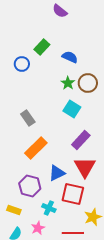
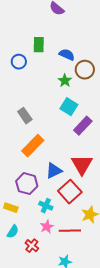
green rectangle: (42, 47) -> (39, 45), turned -42
brown circle: (88, 83) -> (85, 70), moved
purple rectangle: (81, 140) -> (83, 126), moved
red square: (73, 194) -> (70, 192), turned 35
pink star: (38, 228) -> (47, 227), moved

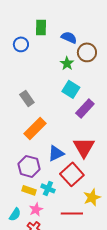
yellow rectangle: (11, 208) -> (29, 190), moved
pink star: (47, 227) -> (36, 209), moved

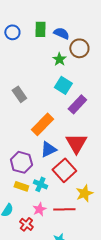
green rectangle: (41, 27) -> (40, 29), moved
blue circle: (21, 44) -> (12, 32), moved
orange rectangle: (35, 128) -> (42, 124), moved
pink star: (36, 209) -> (39, 209), moved

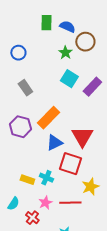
blue circle: (12, 32) -> (18, 53), moved
purple rectangle: (77, 104) -> (92, 87), moved
purple hexagon: (21, 162) -> (20, 127), moved
red square: (64, 170) -> (70, 164), turned -30

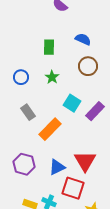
blue semicircle: (67, 27) -> (83, 39), moved
green star: (65, 53) -> (52, 77), moved
orange rectangle: (48, 118) -> (50, 129), moved
purple hexagon: (20, 127) -> (24, 164), moved

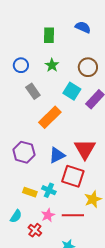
brown circle: (88, 66) -> (88, 67), moved
gray rectangle: (28, 112) -> (33, 91), moved

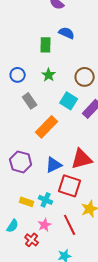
blue semicircle: (83, 27) -> (67, 33), moved
red triangle: (85, 149) -> (82, 159), turned 45
red line: (73, 215) -> (70, 225), turned 65

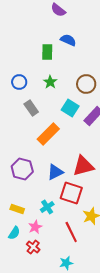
cyan cross: (46, 200) -> (47, 207), turned 32
yellow rectangle: (27, 202) -> (17, 209), moved
pink star: (45, 225) -> (35, 227), moved

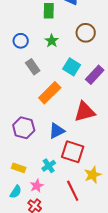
brown circle: (86, 84) -> (86, 33), moved
red triangle: (83, 166) -> (85, 112), moved

